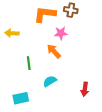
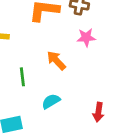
pink star: (61, 33) -> (86, 37), moved

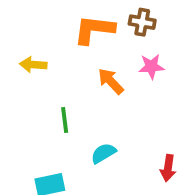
orange arrow: (56, 61) -> (111, 81), moved

